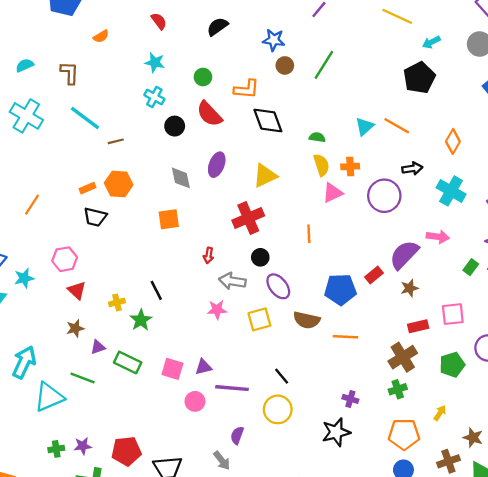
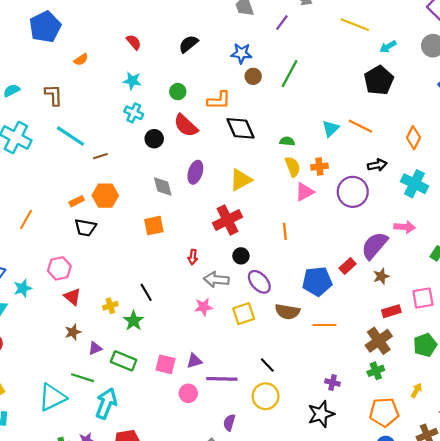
cyan arrow: (24, 362) -> (106, 403), moved

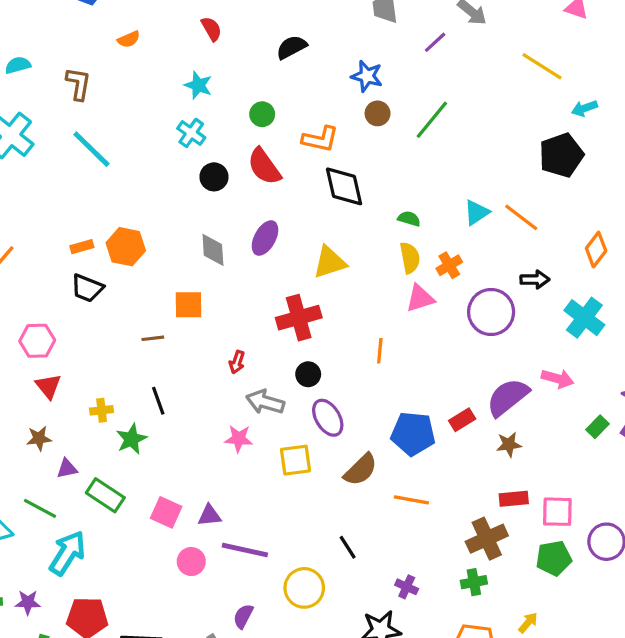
brown line: (100, 156) -> (153, 338), moved
orange cross: (319, 167) -> (449, 265), turned -35
pink square: (423, 298) -> (557, 512), moved
brown semicircle: (287, 312) -> (361, 470), turned -65
black line: (267, 365) -> (348, 547), moved

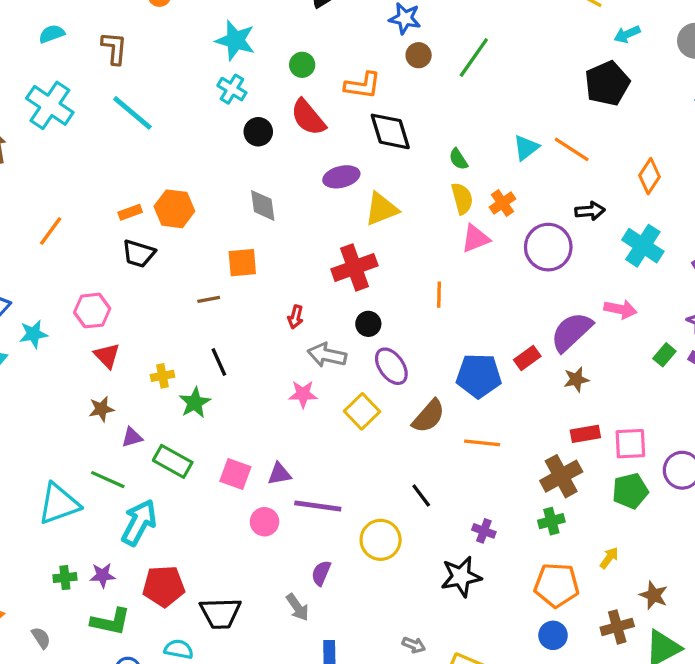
cyan star: (198, 85) -> (235, 40), size x1.4
green semicircle: (409, 219) -> (458, 159), turned -135
purple ellipse: (265, 238) -> (341, 177), moved, turned 52
yellow square: (296, 460) -> (362, 411), turned -32

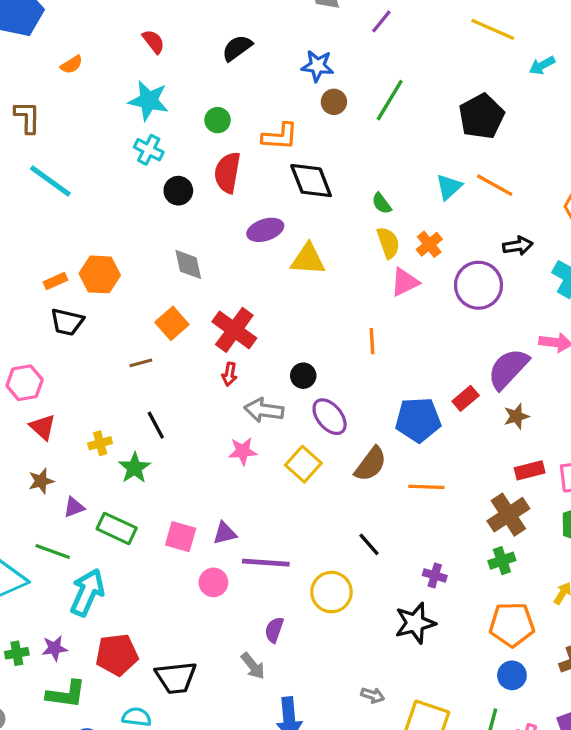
black pentagon: (607, 83) -> (481, 116), moved
red semicircle: (308, 117) -> (227, 173), turned 54
yellow triangle: (381, 209) -> (308, 259), turned 30
orange square: (242, 263) -> (172, 323), turned -32
red cross: (354, 267) -> (234, 330), moved, turned -30

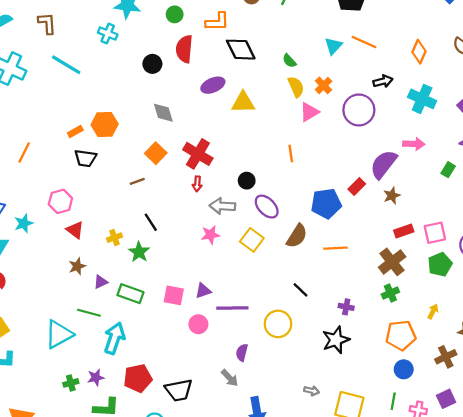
cyan cross: (149, 150) -> (108, 33), moved

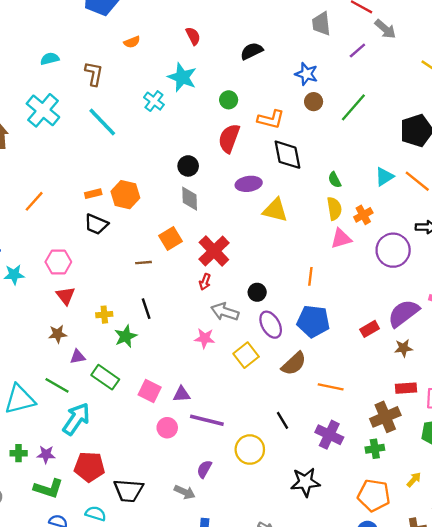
black circle: (152, 64) -> (188, 166), moved
blue pentagon: (326, 204) -> (313, 321), moved
purple cross: (346, 307) -> (329, 435), moved, size x1.6
gray arrow: (230, 378) -> (185, 492), turned -36

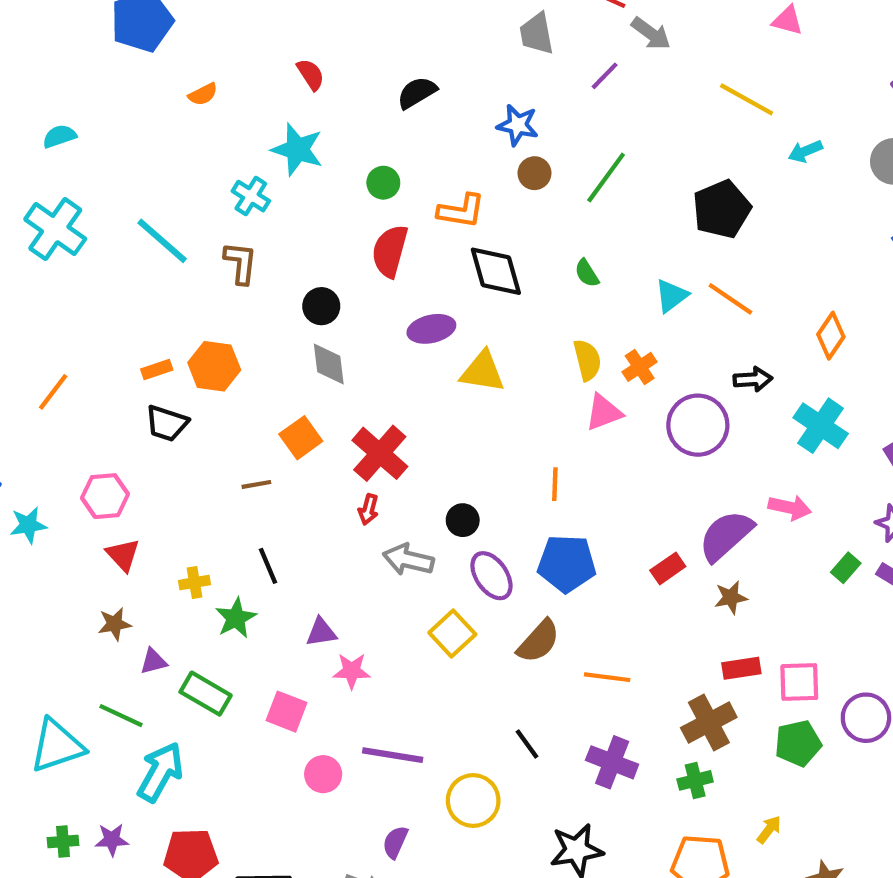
brown L-shape: (94, 74) -> (241, 263), moved
green semicircle: (335, 180) -> (587, 273), moved
pink star: (205, 338) -> (352, 671), moved
purple triangle: (182, 394) -> (321, 632), moved

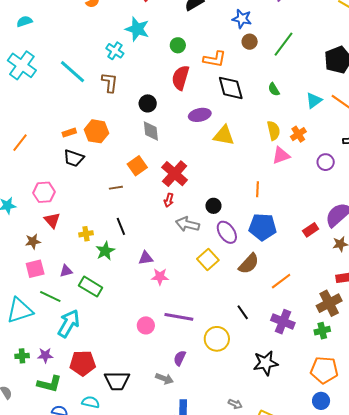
purple circle: (698, 425) -> (326, 162), size x0.6
brown star: (115, 624) -> (33, 241), moved
orange line: (607, 677) -> (281, 281), turned -45
pink square: (286, 712) -> (35, 269), moved, turned -36

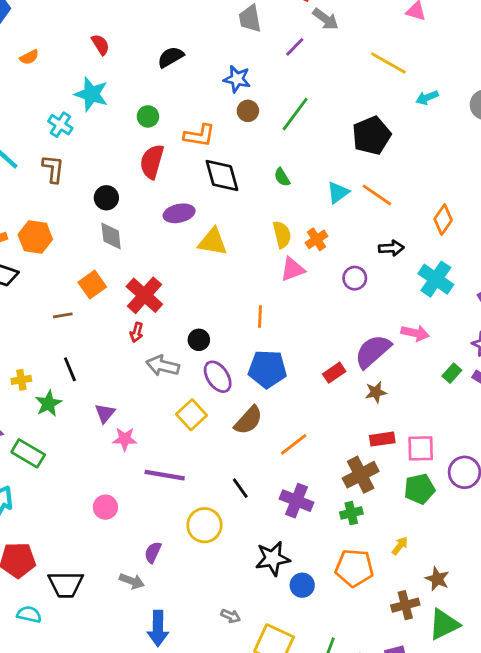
purple triangle: (146, 258) -> (105, 413), turned -42
purple line: (179, 317) -> (165, 475), moved
blue circle: (321, 401) -> (302, 585), moved

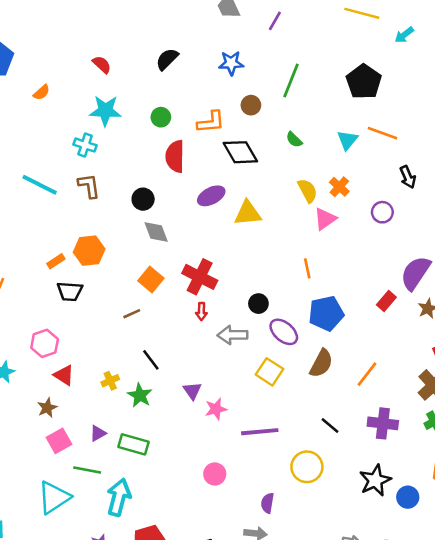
brown circle: (248, 111) -> (251, 105), moved
black arrow: (391, 248) -> (408, 177), turned 85

